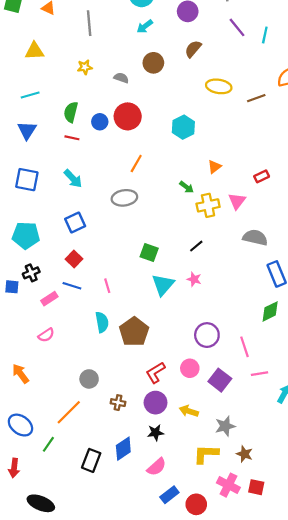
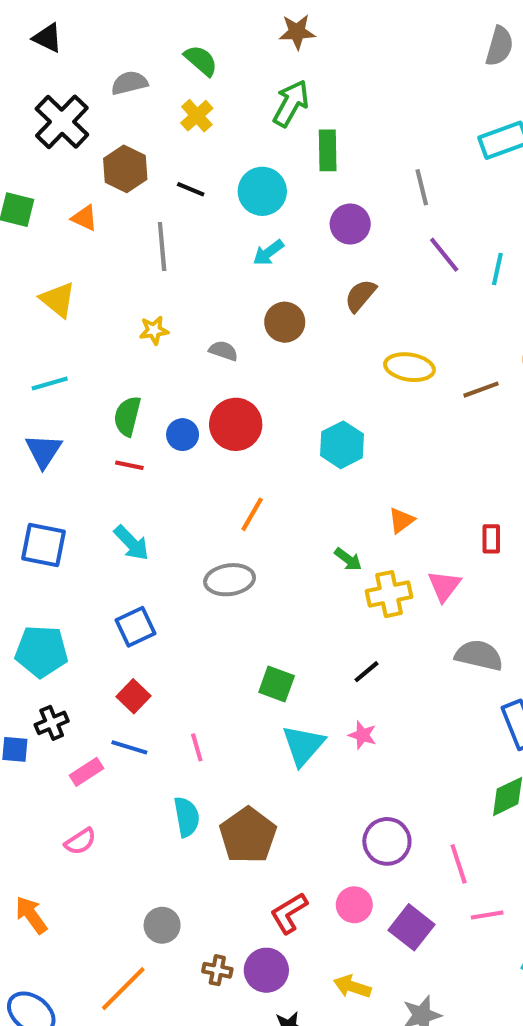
yellow triangle: (34, 51) -> (58, 300), turned 42
red rectangle: (262, 176) -> (491, 539), turned -64
purple circle: (156, 403) -> (266, 970), moved

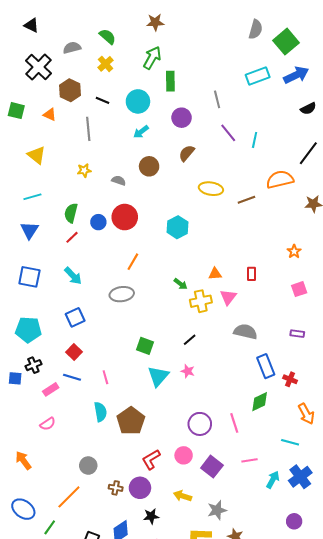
red line: (129, 465) -> (72, 237), turned -56
orange triangle: (401, 520) -> (215, 274), moved, turned 32
pink line: (459, 864) -> (234, 423), moved

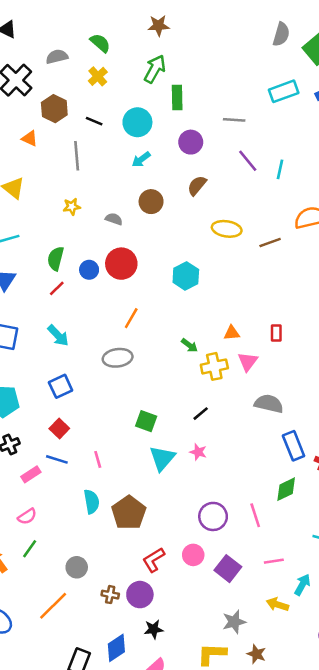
gray line: (217, 99) -> (234, 120), turned -72
yellow arrow: (183, 496) -> (277, 604), moved
green line: (50, 527) -> (30, 549), moved

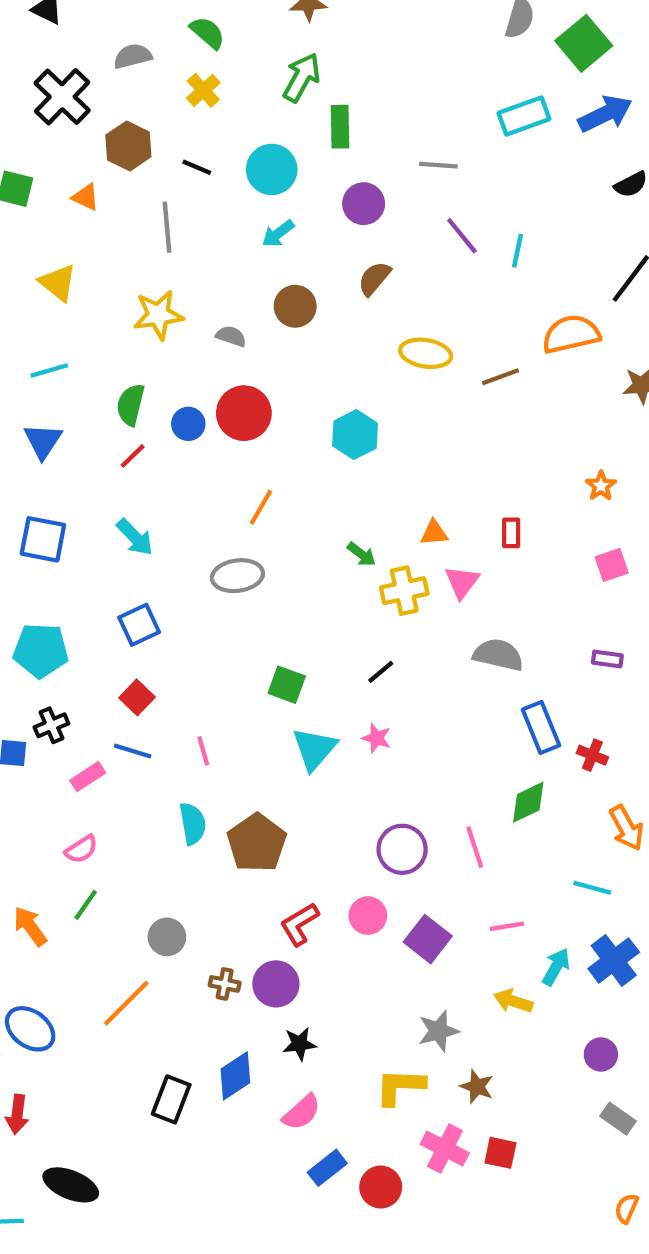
yellow star: (72, 207) -> (158, 315), size x1.6

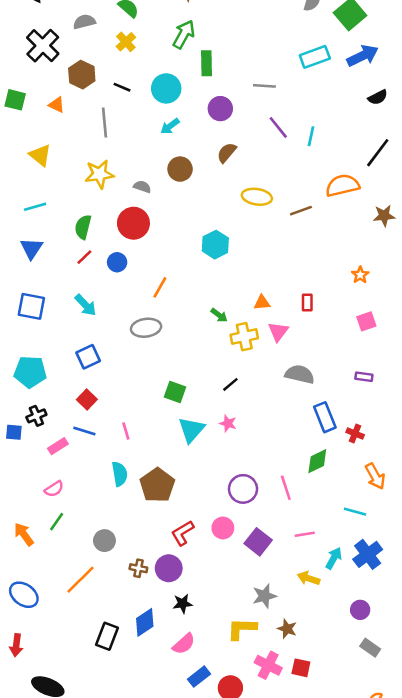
red circle: (244, 413) -> (133, 223), moved
blue circle: (188, 424) -> (117, 262), moved

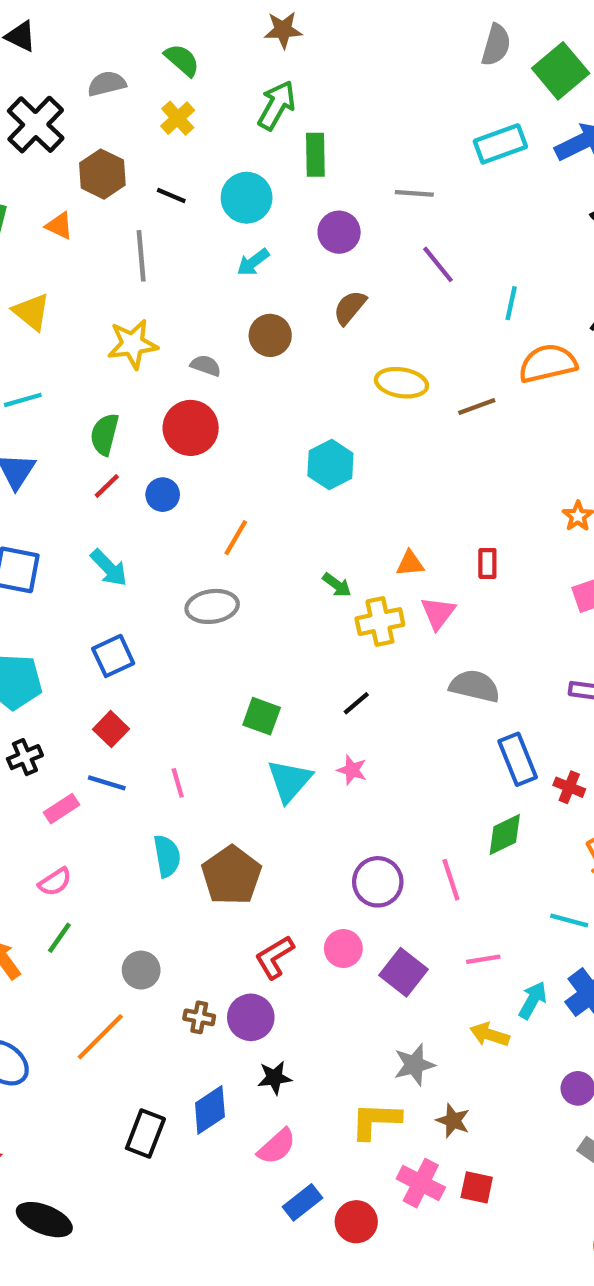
cyan line: (311, 136) -> (511, 303), moved

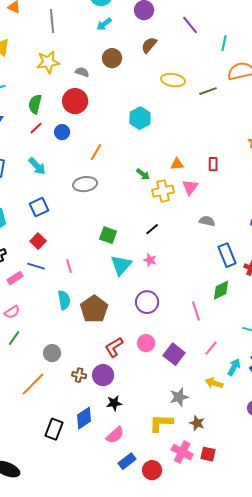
gray semicircle: (475, 686) -> (207, 221), size x0.7
purple circle: (378, 882) -> (147, 302), moved
pink line: (483, 959) -> (211, 348), turned -42

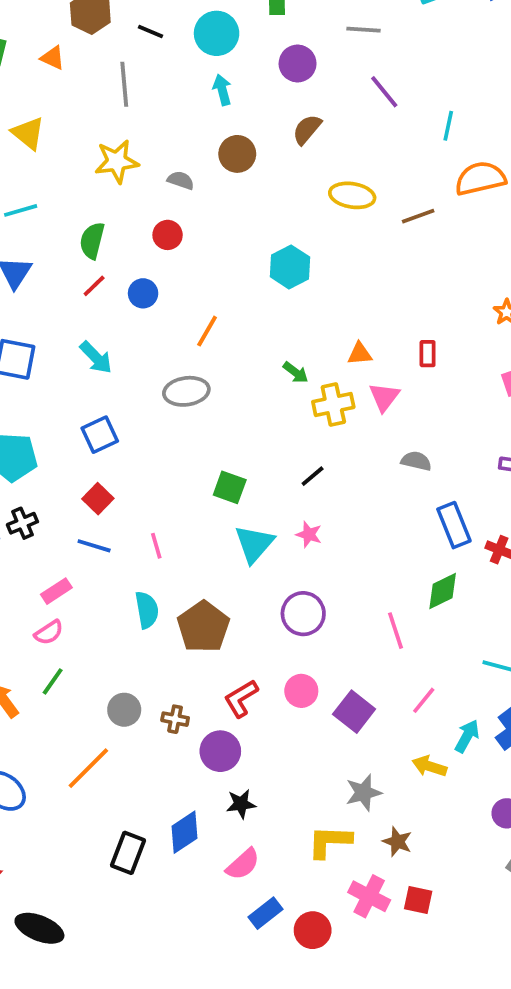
cyan arrow: (104, 24) -> (222, 90), turned 112
red circle: (75, 101) -> (168, 235), size x0.6
pink rectangle: (15, 278) -> (56, 591), moved
brown cross: (79, 375) -> (175, 719), moved

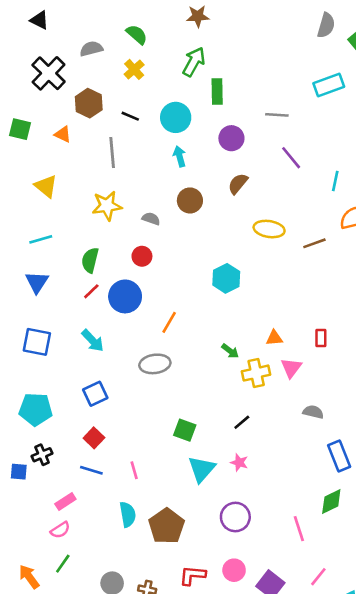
blue circle: (143, 293) -> (125, 296), size x1.6
red L-shape: (241, 698) -> (193, 575), turned 36

